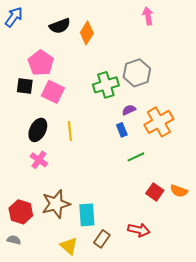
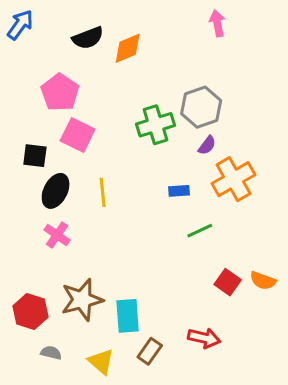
orange diamond: (87, 33) -> (128, 48), turned 35
black square: (25, 86) -> (35, 156), moved
purple semicircle: (129, 110) -> (207, 145), moved, turned 152
blue rectangle: (122, 130) -> (179, 191), turned -72
gray semicircle: (14, 240) -> (51, 353), moved

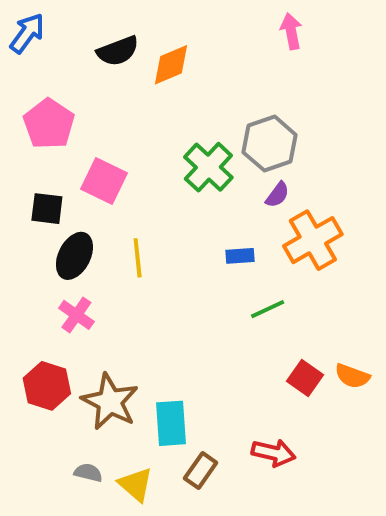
pink pentagon: (60, 92) -> (49, 124), moved
green cross: (156, 125) -> (208, 167), turned -30
brown star: (82, 300) -> (110, 402), turned -30
red hexagon: (31, 312) -> (47, 386), moved
gray semicircle: (51, 353) -> (88, 473), moved

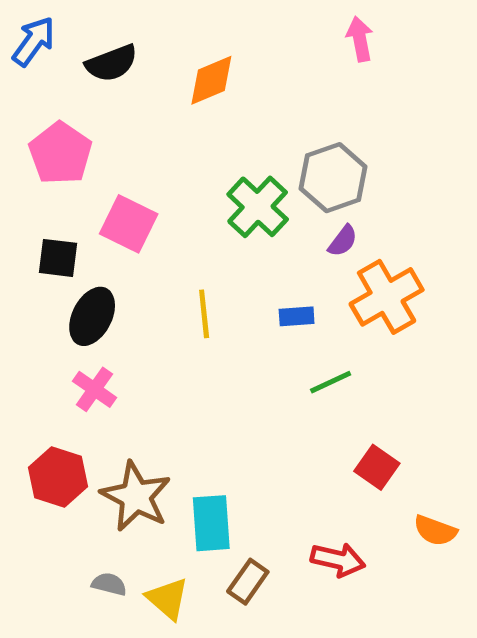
black semicircle: (118, 51) -> (112, 63), moved
yellow line: (138, 258) -> (204, 314), moved
orange semicircle: (352, 376) -> (435, 531), moved

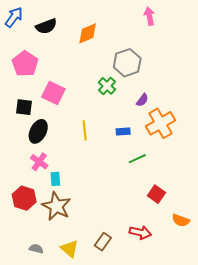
gray hexagon: (333, 178) -> (127, 63), moved
green cross: (258, 207) -> (107, 86), size x0.7
cyan rectangle: (211, 523) -> (55, 179), moved, size x0.6
gray semicircle: (109, 584) -> (36, 249), moved

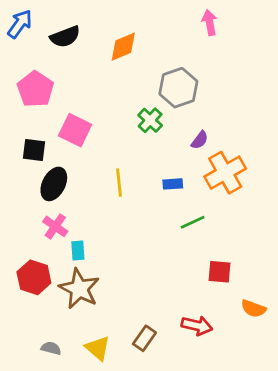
red square: (156, 194) -> (219, 272), turned -30

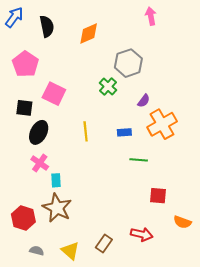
black semicircle: (65, 37) -> (47, 26), turned -80
green line: (193, 222) -> (139, 160), turned 30
red hexagon: (34, 277) -> (23, 218), moved

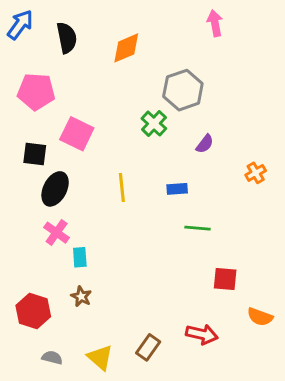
pink pentagon: (25, 64) -> (36, 92), turned -30
orange cross: (162, 124) -> (256, 173), moved, size x0.5
brown star: (57, 208) -> (81, 296), size x0.5

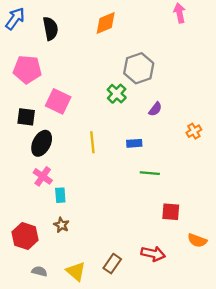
pink arrow: (215, 23) -> (180, 13), moved
orange diamond: (126, 48) -> (106, 23), moved

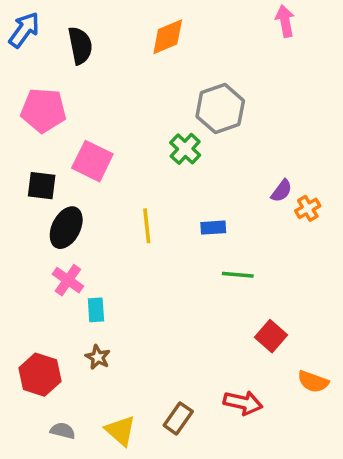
purple semicircle: (155, 109) -> (282, 191), moved
red square: (171, 212) -> (271, 336), turned 36

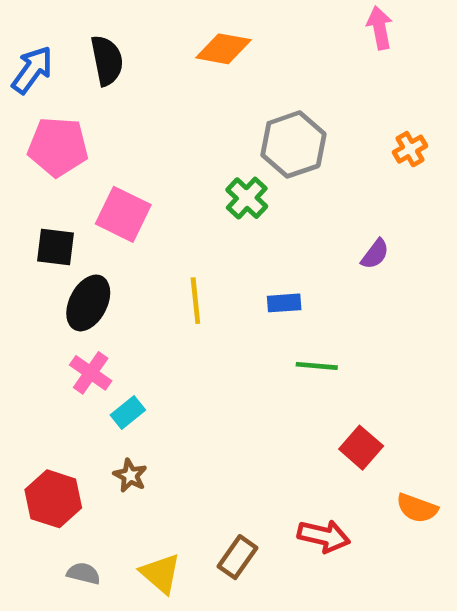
blue arrow: (24, 30) -> (32, 70), moved
orange diamond: (168, 37) -> (223, 49), turned 33
orange cross: (308, 208) -> (410, 149), moved
cyan rectangle: (96, 310) -> (128, 413), turned 55

